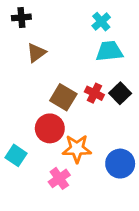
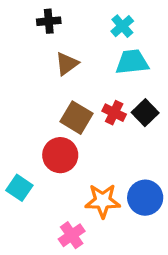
black cross: (21, 17) -> (49, 21), moved
brown triangle: (36, 53) -> (67, 64), moved
orange star: (77, 149) -> (103, 201), moved
pink cross: (59, 178) -> (72, 235), moved

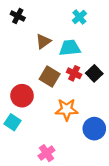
black cross: (49, 21) -> (18, 16), moved, turned 32
cyan trapezoid: (132, 62) -> (70, 48), moved
red circle: (60, 155) -> (22, 96), moved
orange star: (103, 201) -> (67, 109), moved

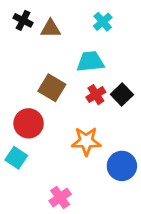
brown triangle: (43, 41) -> (51, 29), moved, turned 35
red cross: (74, 73) -> (96, 95), turned 32
brown square: (50, 77) -> (52, 88), moved

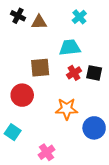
brown square: (52, 88) -> (40, 68), turned -36
black square: (122, 95) -> (94, 73), turned -35
cyan square: (16, 158) -> (13, 132), moved

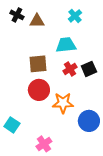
black square: (94, 73) -> (89, 69), turned -35
red circle: (22, 95) -> (39, 90), moved

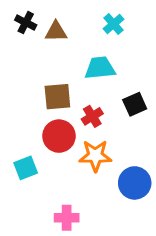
red cross: (70, 69) -> (92, 116), moved
cyan square: (12, 125) -> (26, 168), moved, turned 35
pink cross: (44, 144) -> (67, 218), turned 35

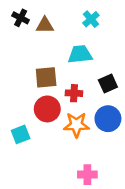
red cross: (92, 116) -> (74, 93), turned 35
blue circle: (135, 183) -> (108, 119), moved
pink cross: (67, 218) -> (87, 175), moved

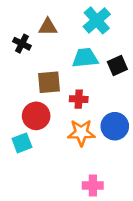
black cross: (21, 18) -> (22, 44), moved
cyan cross: (91, 19) -> (97, 20), size x1.5
black square: (108, 83) -> (117, 66), moved
red circle: (47, 109) -> (36, 116), moved

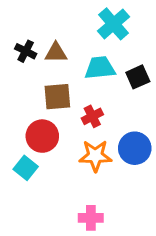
brown triangle: (48, 27) -> (56, 53), moved
red cross: (79, 99) -> (92, 116), turned -30
cyan square: (22, 143) -> (26, 168), turned -30
pink cross: (93, 186) -> (91, 218), moved

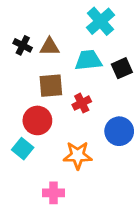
orange star: (95, 156) -> (78, 155), moved
pink cross: (91, 218) -> (54, 193), moved

